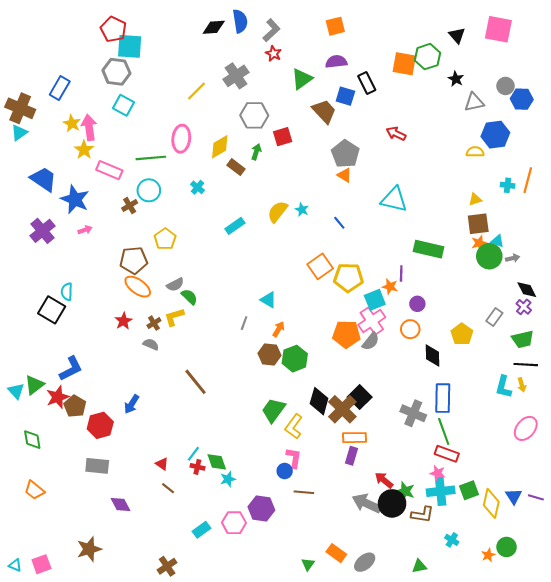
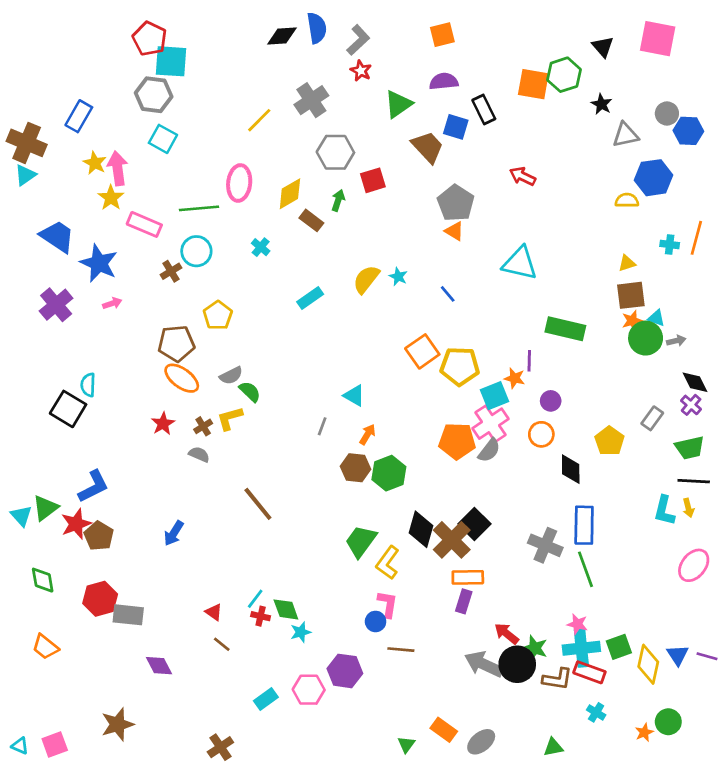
red hexagon: (100, 425) -> (100, 599), moved
red rectangle: (447, 454) -> (589, 672), moved

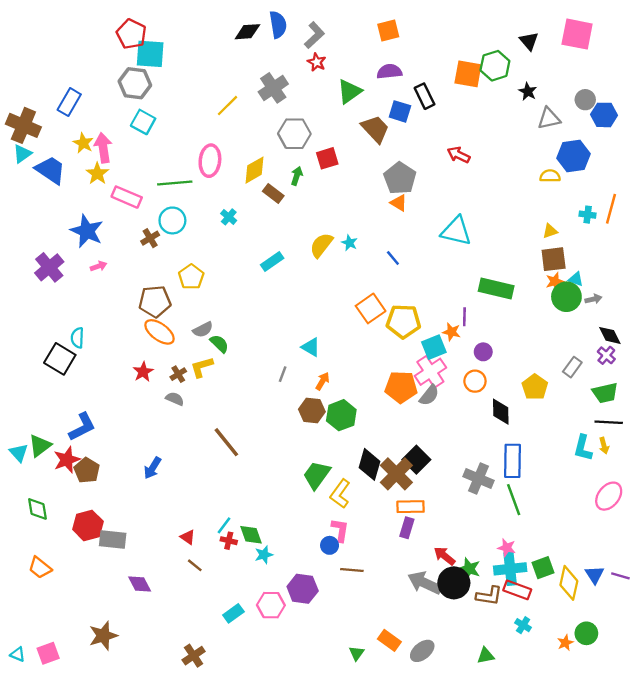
blue trapezoid: (57, 236) -> (50, 170), moved

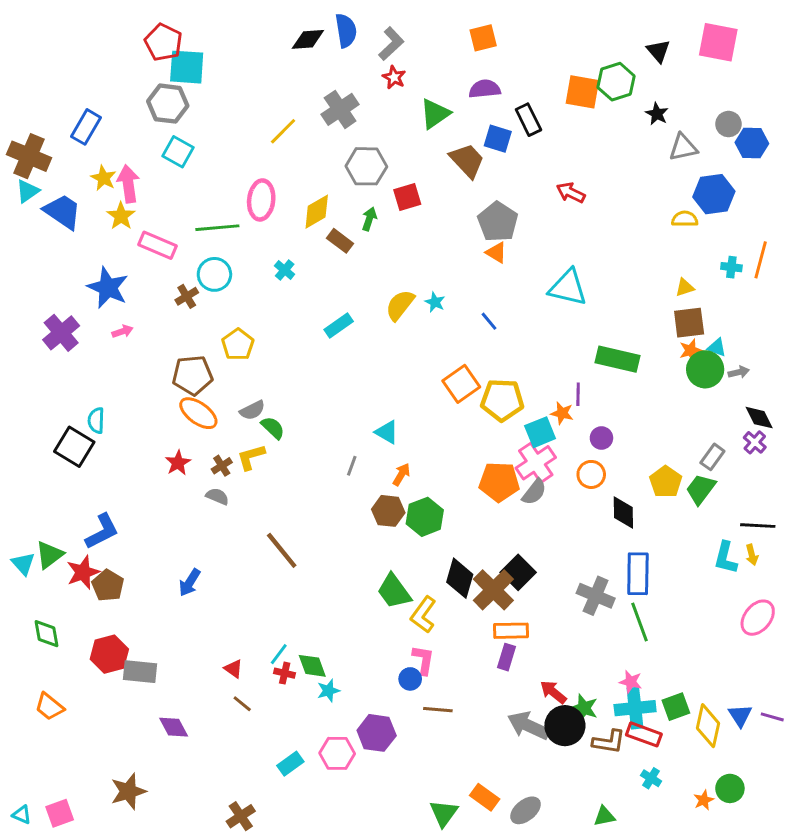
green trapezoid: (605, 393) -> (701, 489), moved, turned 140
green trapezoid: (317, 475) -> (394, 591), turned -72
green triangle: (357, 653) -> (444, 813), size x1.5

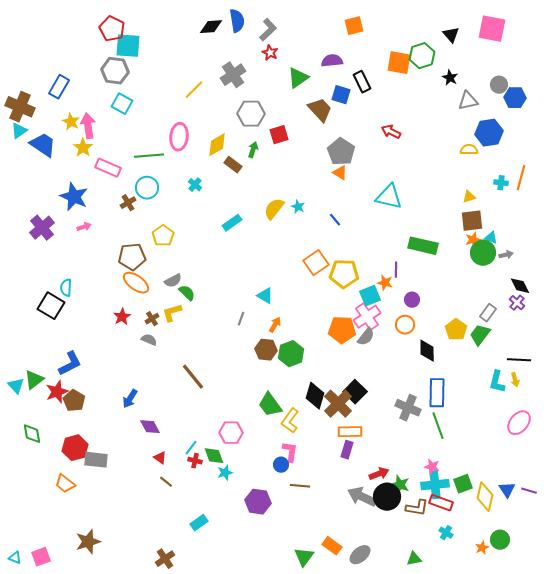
orange square: (483, 38) -> (354, 26), moved
red arrow: (553, 692) -> (379, 474), turned 120
orange trapezoid: (49, 707) -> (65, 484), moved
purple diamond: (174, 727) -> (150, 427), moved
pink hexagon: (337, 753) -> (231, 433), moved

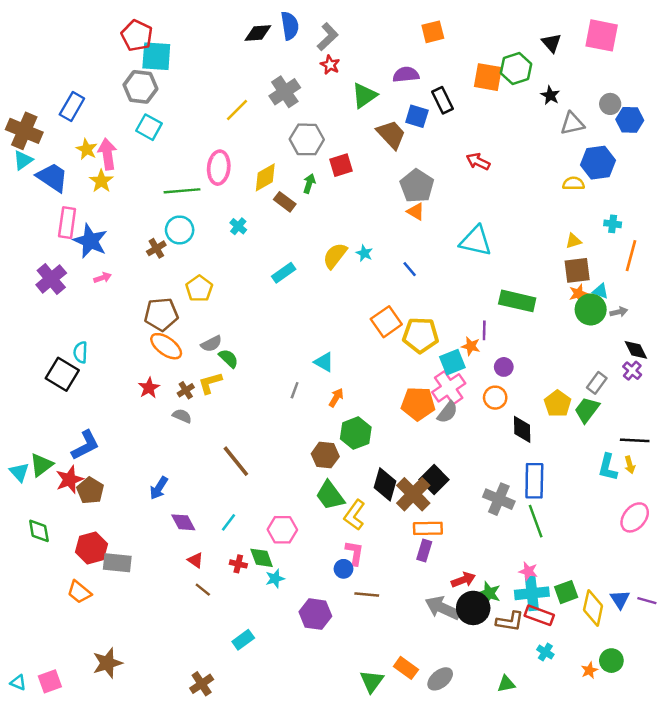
pink rectangle: (108, 168) -> (67, 223), moved, turned 75
orange line: (521, 178) -> (631, 256), moved
brown hexagon: (266, 350) -> (325, 455), moved
cyan line: (191, 448) -> (229, 522), moved

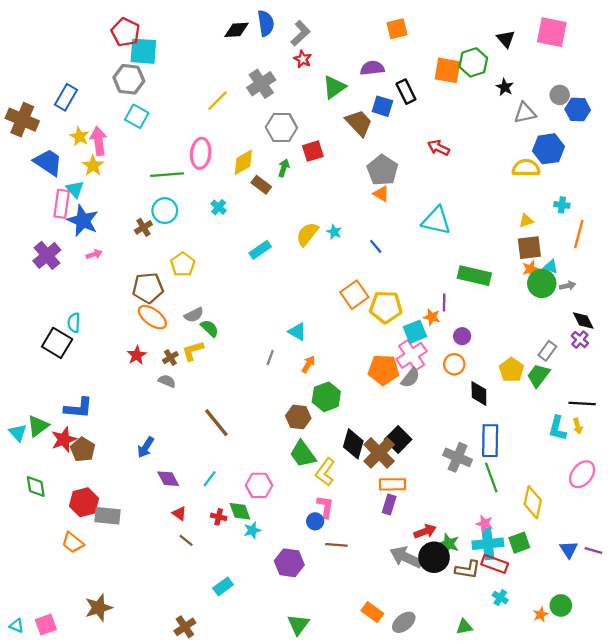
cyan triangle: (23, 160) -> (75, 189), moved, turned -36
yellow semicircle: (573, 183) -> (526, 168), size x1.4
blue L-shape: (85, 445) -> (78, 408), turned 32
yellow diamond: (593, 608) -> (533, 502), moved
green triangle: (372, 681) -> (298, 625), moved

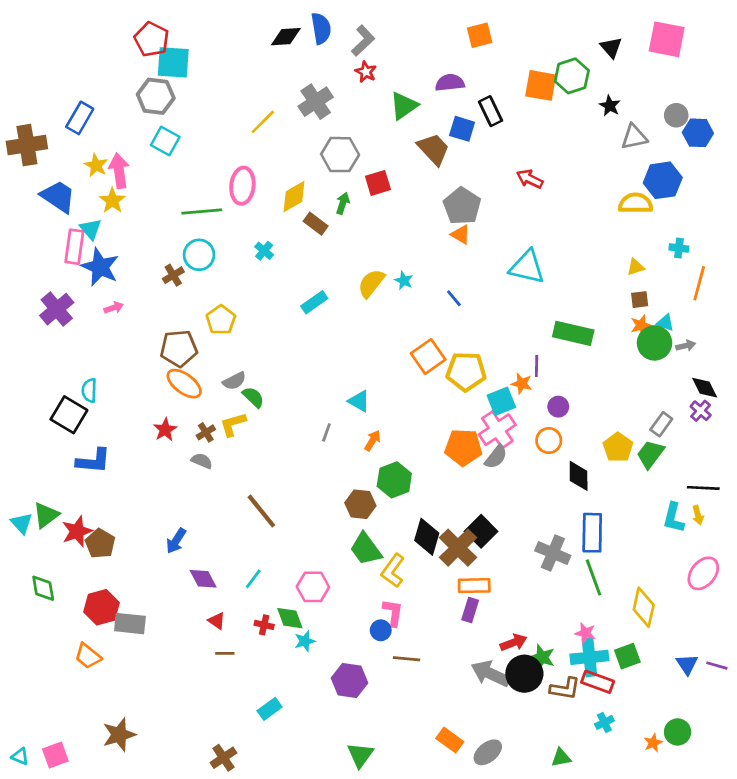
brown cross: (22, 120) -> (27, 145), turned -32
brown square: (529, 248) -> (640, 300), size x0.6
blue L-shape: (78, 408) -> (93, 461), moved
brown line: (186, 540) -> (225, 653), turned -40
cyan cross: (500, 598) -> (604, 722), turned 32

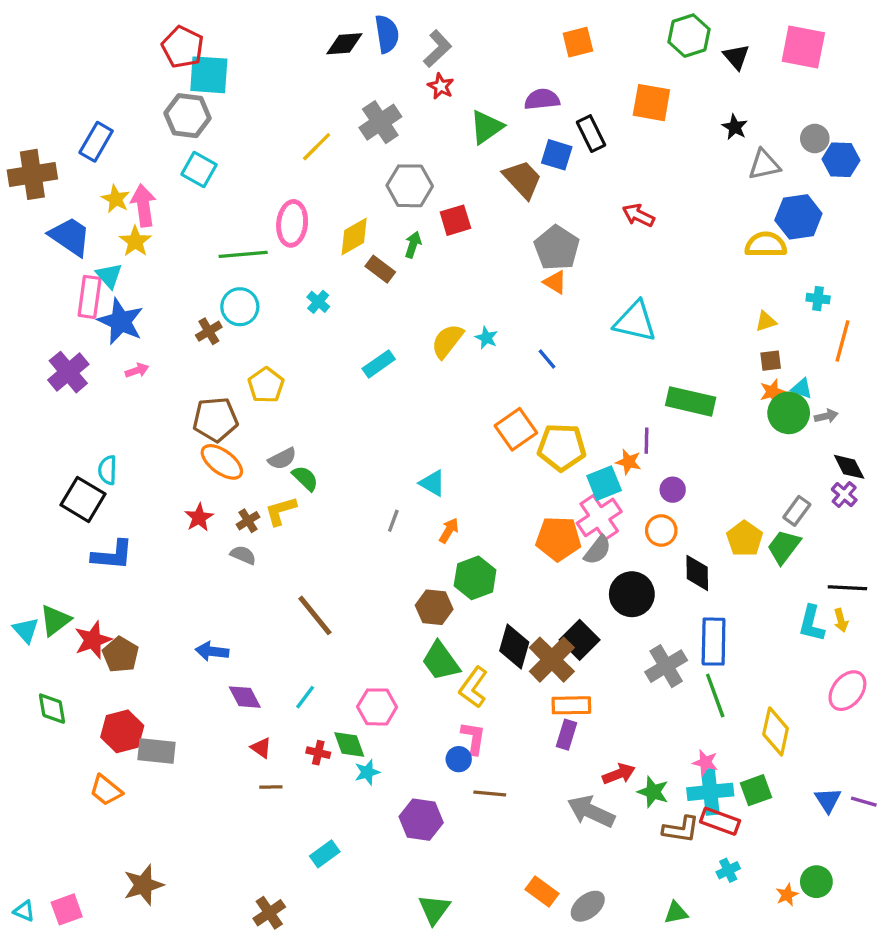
green hexagon: (572, 76) -> (689, 36), moved
blue arrow: (176, 541) -> (212, 651), turned 65
gray cross: (553, 553) -> (666, 666), turned 36
black circle: (524, 674) -> (632, 594), moved

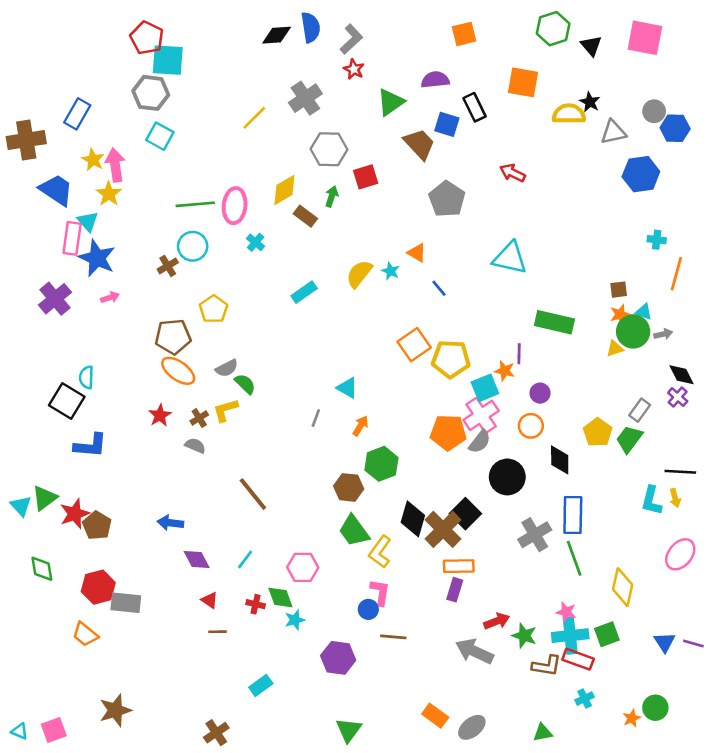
pink ellipse: (292, 223) -> (235, 206), moved
yellow semicircle: (766, 245) -> (569, 114), moved
orange triangle: (555, 282) -> (417, 253), moved
yellow triangle: (766, 321) -> (615, 349), moved

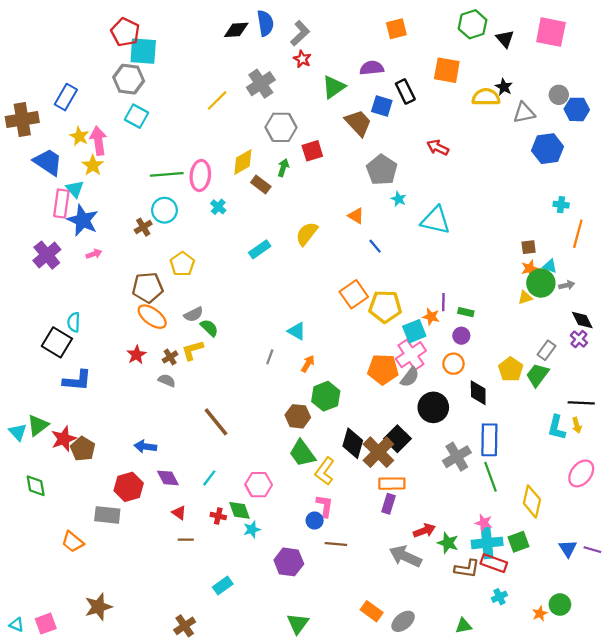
cyan star: (391, 271) -> (399, 199), moved
green rectangle: (554, 322) -> (466, 312), moved, size x0.5
red hexagon: (98, 587) -> (129, 487), moved

